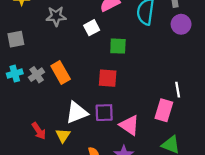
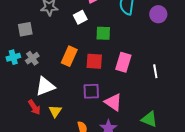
gray square: (16, 39) -> (25, 29), moved
orange rectangle: (61, 72) -> (69, 56), moved, turned 54
pink rectangle: (164, 110) -> (123, 62), moved
white triangle: (77, 113) -> (45, 86), moved

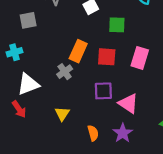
gray cross: (32, 58) -> (65, 72), moved
white triangle: (45, 86) -> (28, 84), moved
red arrow: (34, 107) -> (19, 109), moved

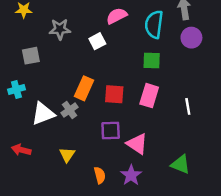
green square: (117, 25) -> (152, 61), moved
white triangle: (28, 84) -> (43, 114), moved
red arrow: (19, 109) -> (21, 150), turned 138

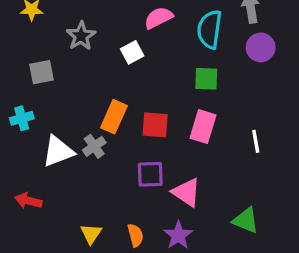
gray star: (60, 29) -> (81, 36), turned -30
yellow triangle: (67, 155) -> (91, 234), moved

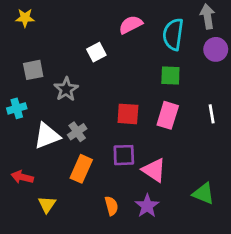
gray star: (81, 36) -> (66, 89), moved
white square: (132, 52) -> (96, 52), moved
orange rectangle: (114, 117) -> (81, 169), moved
white line: (256, 141) -> (212, 114), moved
yellow triangle: (91, 234) -> (47, 204), moved

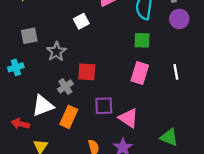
red square: (128, 114) -> (87, 72), moved
white triangle: (47, 136) -> (43, 106), moved

